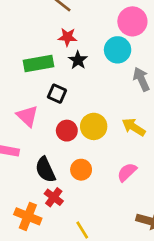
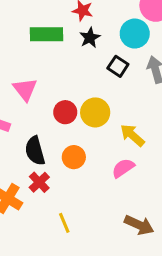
black square: (57, 94) -> (118, 66), moved
yellow arrow: (134, 127) -> (132, 135), moved

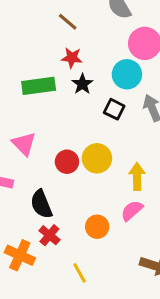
yellow arrow: (132, 135) -> (137, 177), turned 55
orange circle: (74, 157) -> (97, 227), moved

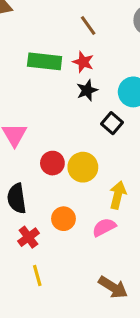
green rectangle: (39, 86) -> (45, 61), moved
orange circle: (97, 227) -> (63, 219), moved
red cross: (49, 235) -> (28, 237), moved

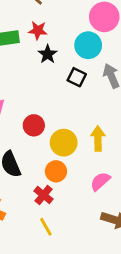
yellow circle: (83, 167) -> (64, 143), moved
pink semicircle: (104, 227) -> (100, 181), moved
red cross: (28, 237) -> (44, 195), moved

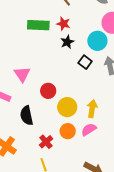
orange circle: (56, 171) -> (68, 131), moved
pink semicircle: (100, 181) -> (89, 129), moved

